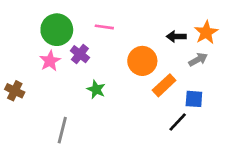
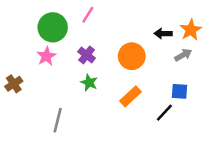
pink line: (104, 27) -> (88, 15), moved, turned -66
purple cross: (80, 54) -> (87, 55), moved
orange rectangle: (164, 85) -> (130, 96), moved
brown cross: (15, 91) -> (14, 84), turned 30

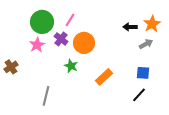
pink line: (88, 15) -> (70, 20), moved
purple cross: (87, 55) -> (61, 39), moved
orange circle: (132, 56) -> (84, 43), moved
black line: (164, 113) -> (139, 95), moved

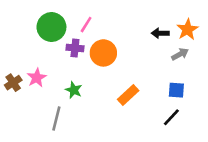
purple cross: (61, 39) -> (75, 48), turned -32
pink star: (37, 45) -> (37, 78), moved
green star: (71, 66) -> (74, 90), moved

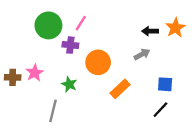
orange circle: (103, 53) -> (98, 62), moved
gray arrow: (180, 54) -> (142, 54), moved
brown cross: (13, 83) -> (13, 77), turned 35

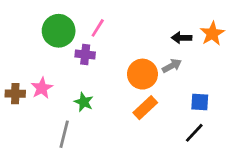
orange circle: (98, 62) -> (142, 74), moved

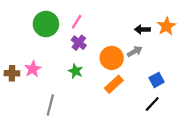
purple cross: (85, 55) -> (79, 43), moved, turned 32
green star: (84, 102) -> (76, 71), moved
blue square: (200, 102) -> (157, 80), turned -32

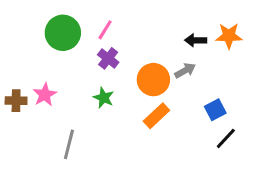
orange star: (166, 26) -> (229, 36), turned 30
black line: (152, 104) -> (226, 138), moved

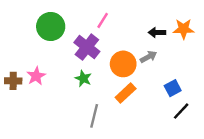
pink line: (105, 30) -> (103, 20), moved
purple cross: (108, 58) -> (87, 47), size x1.5
gray line: (69, 144) -> (94, 116), moved

